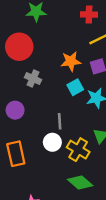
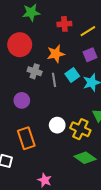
red cross: (89, 14) -> (64, 24), moved
orange star: (71, 61) -> (56, 54), moved
gray line: (60, 121) -> (54, 80), moved

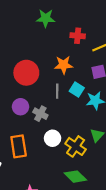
red circle: (20, 45) -> (26, 73), moved
gray cross: (35, 71) -> (40, 114), moved
cyan square: (72, 75) -> (77, 90), turned -32

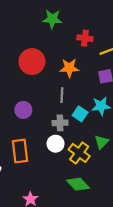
red circle: (26, 73) -> (32, 62), moved
cyan square: (77, 90) -> (80, 114), moved
gray cross: (40, 114) -> (60, 123), moved, turned -32

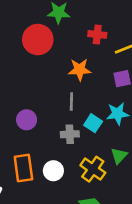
red circle: (32, 62) -> (38, 40), moved
white circle: (56, 144) -> (53, 171), moved

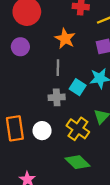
orange star: (80, 70) -> (65, 39), turned 30
purple circle: (27, 120) -> (20, 47), moved

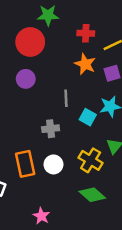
orange star: (65, 39) -> (85, 64), moved
gray cross: (57, 97) -> (51, 129), moved

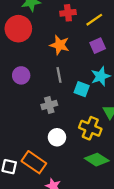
orange star: (85, 64) -> (60, 45), moved
purple circle: (26, 79) -> (21, 75), moved
orange rectangle: (25, 164) -> (34, 162), moved, turned -35

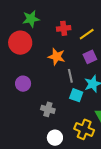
gray line: (59, 75) -> (70, 76), moved
gray cross: (49, 105) -> (48, 109), turned 32

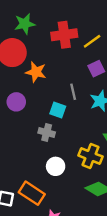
red cross: (64, 28) -> (64, 35), size x1.5
orange star: (57, 57) -> (36, 72), moved
cyan square: (76, 95) -> (58, 110), moved

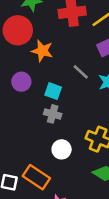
gray line: (73, 92) -> (81, 72), turned -35
cyan square: (58, 110) -> (53, 91), moved

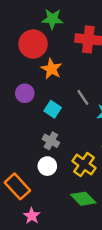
gray cross: (53, 114) -> (51, 141), moved

